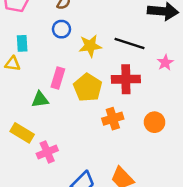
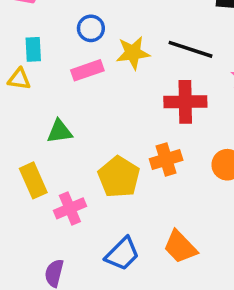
pink rectangle: (58, 78) -> (87, 70), moved, turned 54
yellow pentagon: (88, 88) -> (119, 177), moved
yellow rectangle: (22, 133) -> (33, 180), turned 35

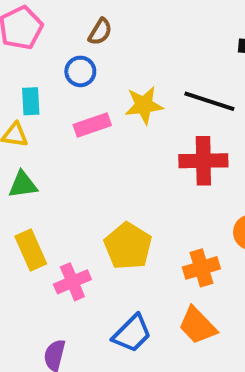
blue circle: (91, 28) -> (80, 71), moved
green triangle: (59, 132) -> (23, 185), moved
orange cross: (166, 159) -> (201, 268), moved

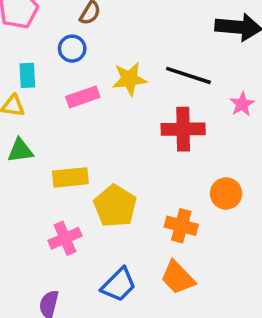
yellow rectangle: (31, 250) -> (70, 177), moved, turned -72
orange cross: (201, 268) -> (181, 226), turned 32

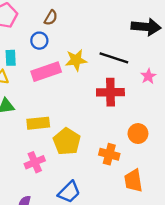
pink rectangle: (83, 97) -> (46, 72), size x1.4
orange trapezoid: (178, 278) -> (133, 181), moved, turned 35

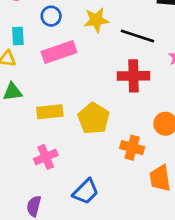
yellow star: (76, 60) -> (96, 20), moved
yellow pentagon: (67, 142) -> (94, 118), moved

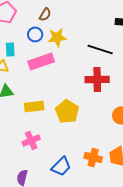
yellow star: (96, 20) -> (57, 37), moved
orange cross: (132, 148) -> (93, 157), moved

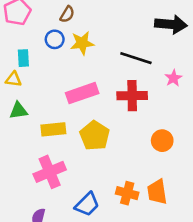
pink rectangle: (41, 61) -> (82, 93), moved
pink cross: (31, 140) -> (50, 172), size x1.4

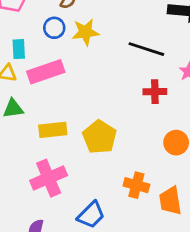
pink rectangle: (82, 93) -> (46, 72), moved
red cross: (132, 96) -> (155, 92), moved, size x0.7
orange cross: (127, 193) -> (136, 185), moved

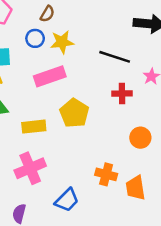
pink rectangle: (46, 72) -> (50, 76), moved
yellow pentagon: (100, 137) -> (74, 113), moved

